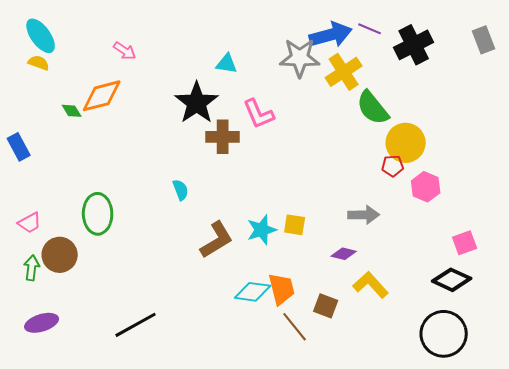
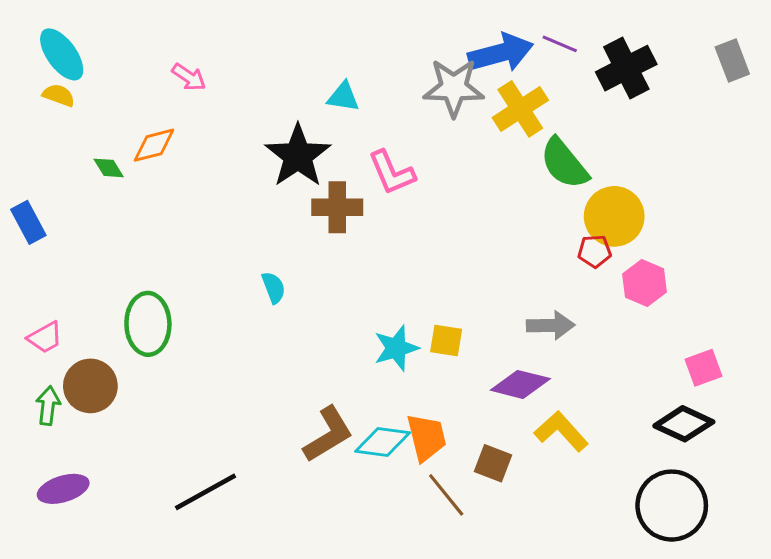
orange diamond: (102, 96) -> (154, 145), size x0.7
brown L-shape: (217, 240) -> (328, 434), moved
purple diamond: (344, 254) -> (520, 384), size x1.5

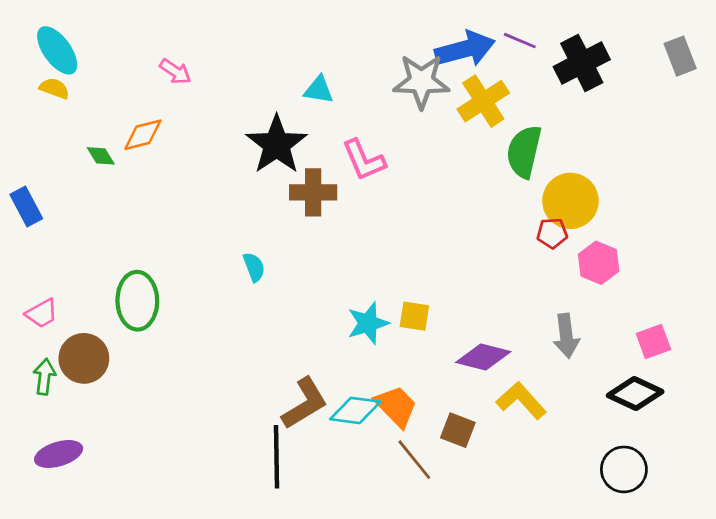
green semicircle: (564, 163) -> (524, 152), turned 52
gray arrow: (551, 325) -> (566, 336), moved, turned 84
orange trapezoid: (426, 437) -> (396, 406), turned -30
black line: (205, 492) -> (277, 457), moved, turned -62
black circle: (672, 506) -> (624, 469), size x0.7

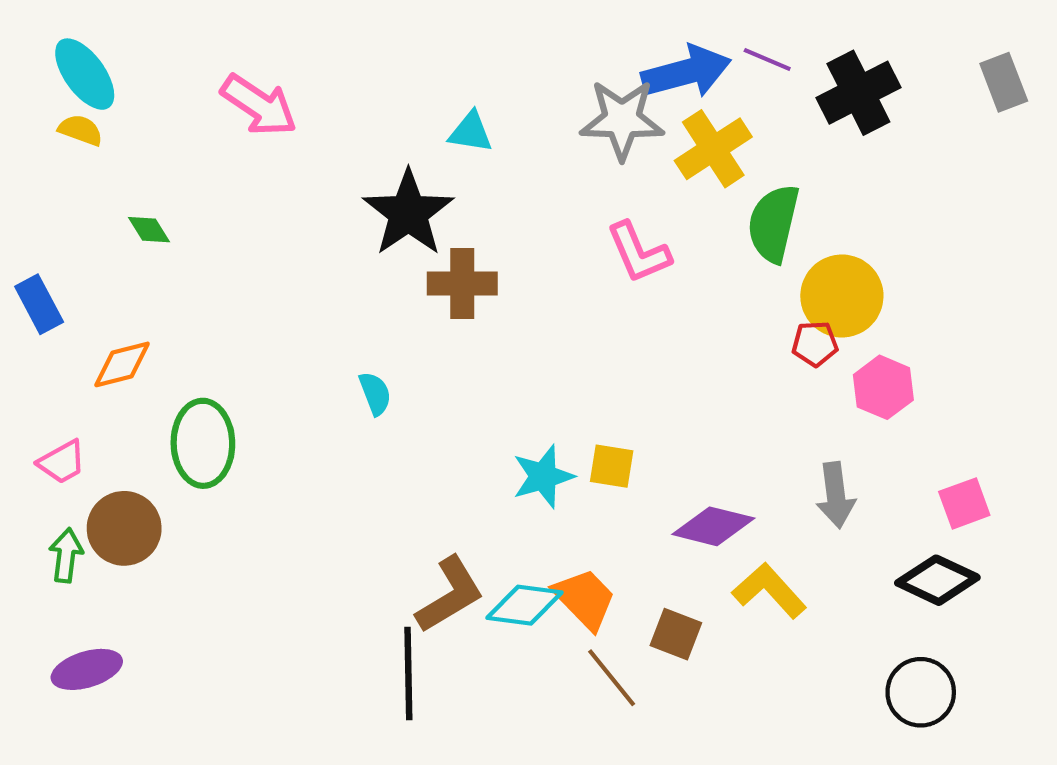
pink arrow: (175, 71) -> (259, 105), size x1.6
orange diamond: (143, 135) -> (122, 364), moved
pink L-shape: (364, 160) -> (639, 252), moved

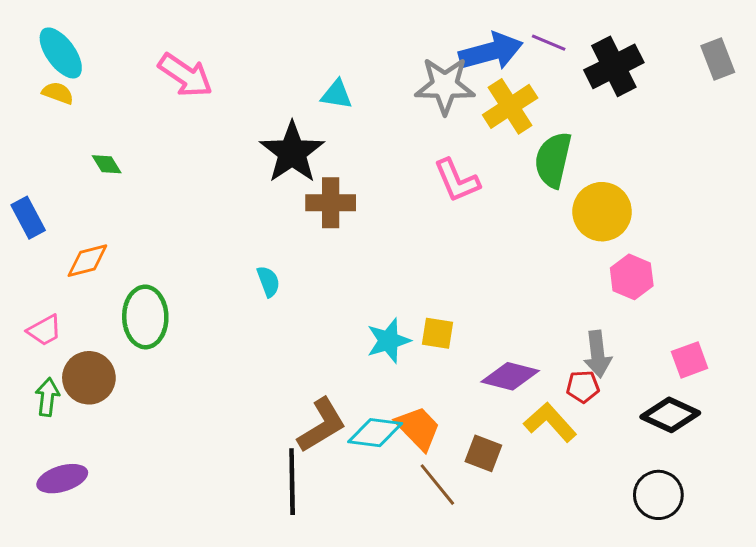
red pentagon: (815, 344) -> (583, 387), moved

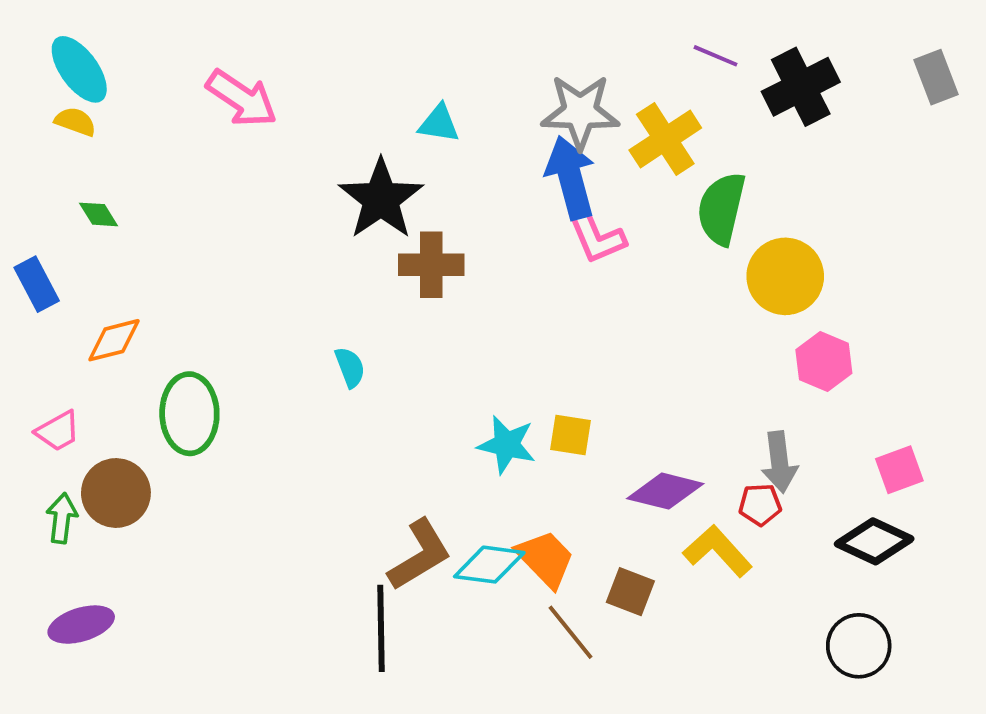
blue arrow: (491, 52) -> (571, 178), moved, turned -90
green diamond: (107, 164) -> (99, 214), moved
cyan star: (388, 341) -> (507, 445), turned 30

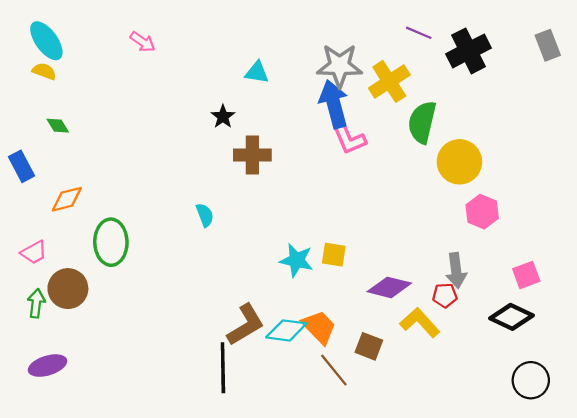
pink arrow: (242, 98) -> (143, 42), moved, size x0.6
black star: (381, 199) -> (223, 117), size x0.5
black circle: (859, 646) -> (531, 380), moved

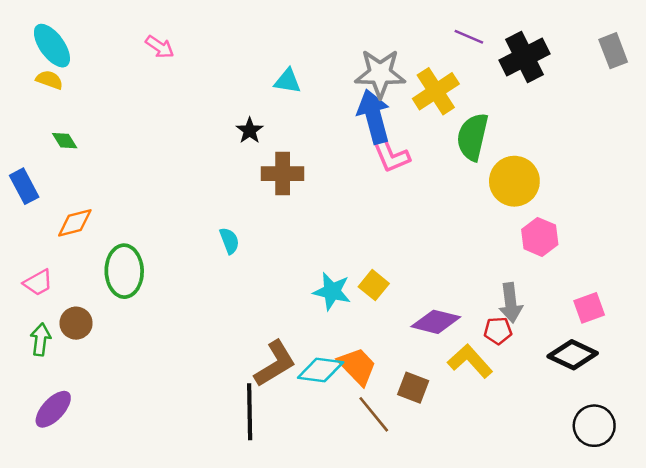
yellow square: (334, 255) -> (374, 285), turned 30
brown circle: (68, 289) -> (76, 323), size x0.7
purple ellipse: (48, 366) -> (53, 409), turned -30

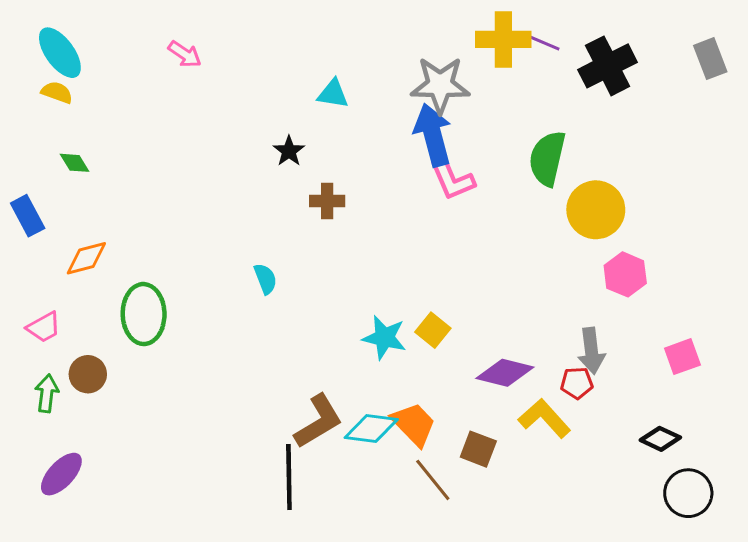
yellow cross: (436, 91) -> (503, 39), moved, turned 33
brown cross: (283, 174) -> (327, 201), size x0.7
black diamond: (573, 355) -> (660, 439), moved, size x0.7

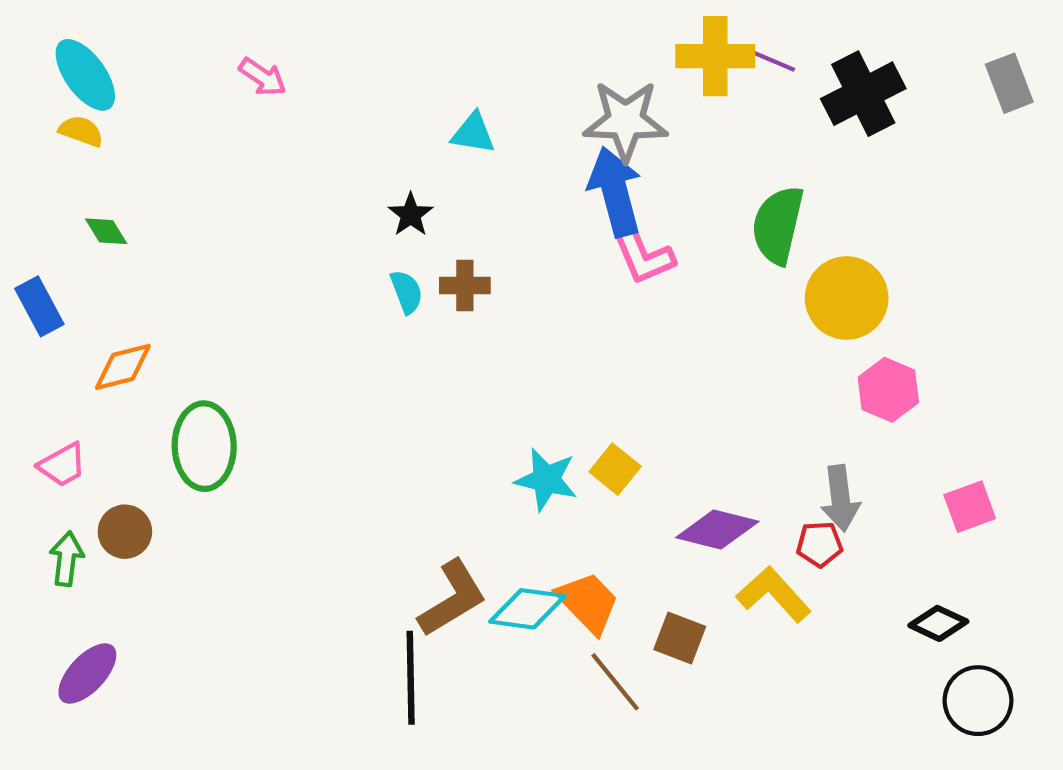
cyan semicircle: (265, 279) -> (406, 292), moved

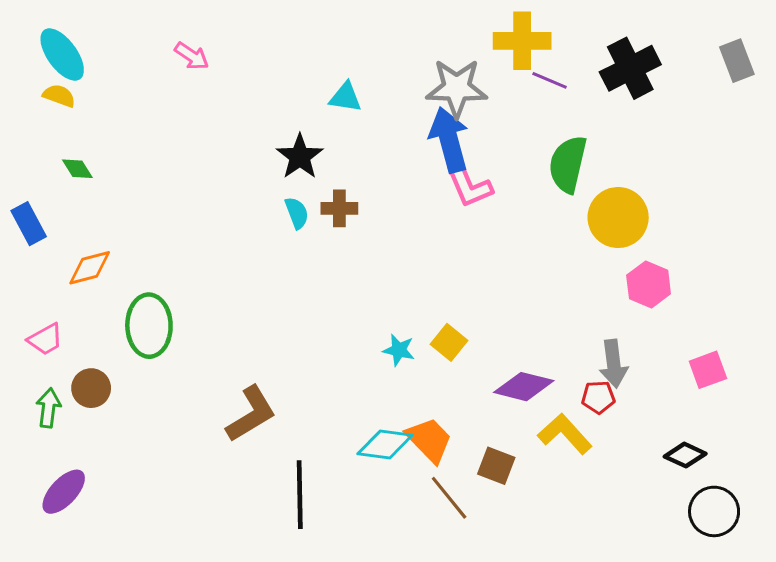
purple line: (772, 60) -> (550, 80), moved
black star: (411, 215) -> (300, 157), size x1.4
cyan star: (546, 480) -> (399, 350), size x0.7
brown L-shape: (452, 598) -> (251, 414), moved

